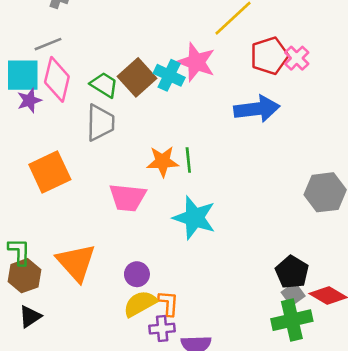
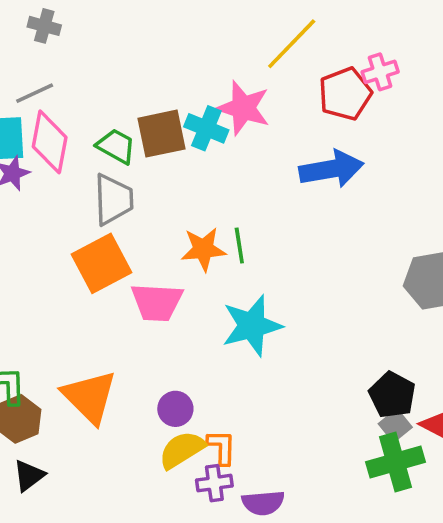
pink cross: (297, 58) -> (380, 72), moved, turned 30
brown square: (137, 77) -> (162, 134), turned 33
orange square: (50, 172) -> (102, 263), moved
cyan star: (194, 218) -> (252, 326), turned -30

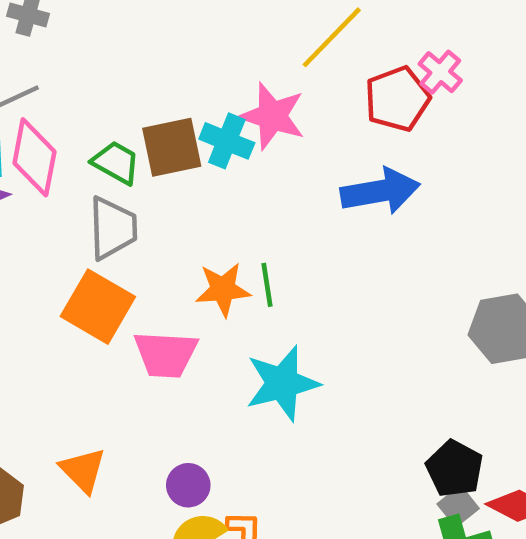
pink cross: (380, 72) -> (440, 72), turned -32
orange square: (102, 263) -> (98, 307), turned -32
orange triangle: (90, 397) -> (83, 470), size x0.7

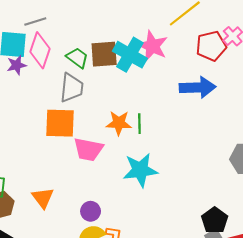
cyan cross: (227, 141) -> (130, 55), size x1.4
orange square: (98, 307) -> (60, 123), turned -36

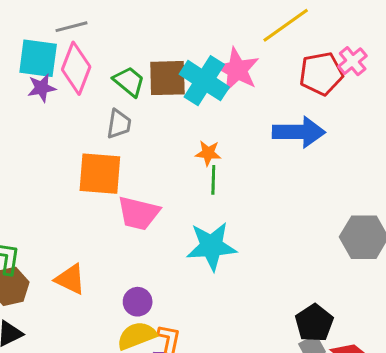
gray trapezoid: (72, 88) -> (119, 124), size x0.7
orange star: (119, 123) -> (208, 153), moved, size x0.7
orange triangle: (43, 198) -> (70, 279), turned -30

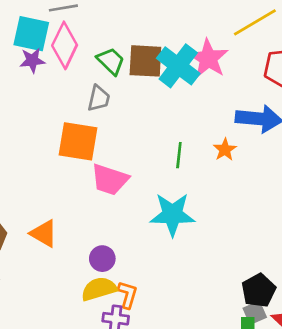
orange star: (208, 153) -> (225, 150), moved, turned 30

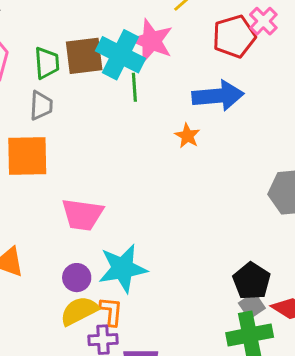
green trapezoid: (111, 61) -> (47, 63), turned 52
green line: (179, 155) -> (134, 87), moved
pink trapezoid: (110, 180) -> (82, 215), moved
cyan star: (172, 214) -> (123, 268), moved

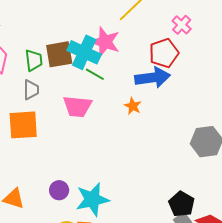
red pentagon: (234, 36) -> (164, 53), moved
green line: (134, 87) -> (95, 74), turned -54
pink trapezoid: (82, 215) -> (77, 107), moved
purple circle: (77, 278) -> (59, 190), moved

